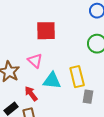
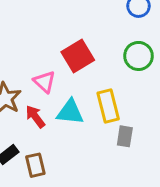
red square: (46, 31) -> (78, 56), moved, turned -30
red arrow: (31, 94) -> (35, 117), moved

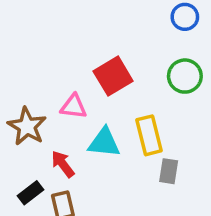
pink triangle: (44, 82) -> (74, 107), turned -35
red arrow: (35, 117) -> (63, 164), moved

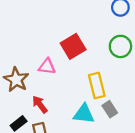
cyan triangle: (104, 142) -> (84, 114), moved
gray rectangle: (169, 171) -> (110, 109), turned -42

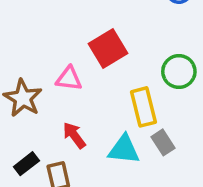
green circle: (120, 46) -> (179, 71), moved
red arrow: (40, 104) -> (74, 135), moved

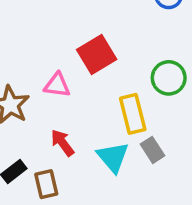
cyan triangle: (124, 150) -> (113, 157), turned 44

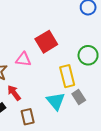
red arrow: (62, 143) -> (14, 93), moved
brown rectangle: (46, 184) -> (28, 117), moved

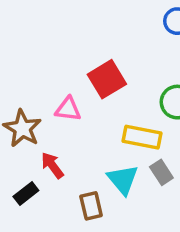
yellow rectangle: (67, 76) -> (142, 137), turned -65
brown rectangle: (28, 117) -> (91, 206), moved

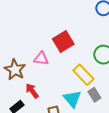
yellow rectangle: (142, 137) -> (83, 75), turned 35

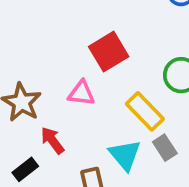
pink triangle: (41, 59) -> (81, 93), moved

